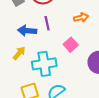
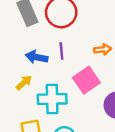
pink square: (71, 45) -> (86, 80), size x1.5

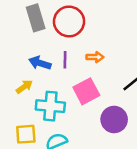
orange arrow: (103, 49) -> (95, 57), moved

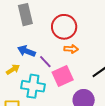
red circle: (69, 21) -> (64, 27), moved
purple line: (65, 60) -> (45, 62), moved, turned -48

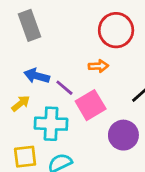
red circle: (64, 27) -> (116, 30), moved

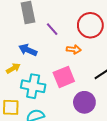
purple line: (64, 88) -> (52, 29), moved

